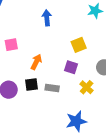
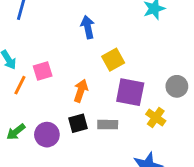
yellow square: (79, 45) -> (113, 60), moved
purple square: (71, 67) -> (130, 92), size x1.5

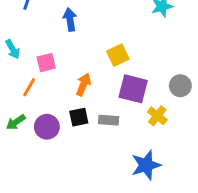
blue arrow: (88, 27) -> (70, 20), moved
orange line: (20, 85) -> (29, 87), moved

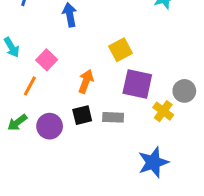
pink square: (46, 63) -> (47, 60), turned -30
gray circle: (180, 86) -> (184, 91), moved

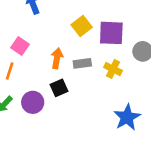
purple square: (137, 84) -> (111, 33), moved
yellow cross: (163, 111) -> (113, 69), moved
gray rectangle: (113, 117) -> (82, 63), moved

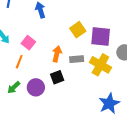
yellow cross: (113, 69) -> (100, 65), size x1.5

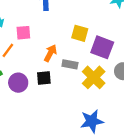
yellow square: (78, 30) -> (80, 33), turned 35
pink square: (28, 43) -> (23, 33), turned 32

